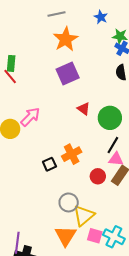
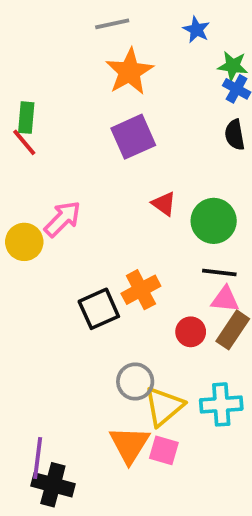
black line: (113, 145) -> (219, 272), turned 66
black square: (49, 164) -> (99, 309), size x1.5
pink square: (95, 236) -> (164, 450), moved
cyan cross: (114, 237) -> (221, 404), moved, turned -30

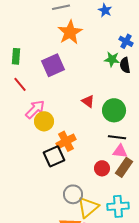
green star: (233, 66) -> (112, 59), moved
purple square: (133, 137) -> (53, 65), moved
red line: (24, 142) -> (20, 84), moved
yellow circle: (24, 242) -> (44, 121), moved
orange cross: (141, 290) -> (66, 141), moved

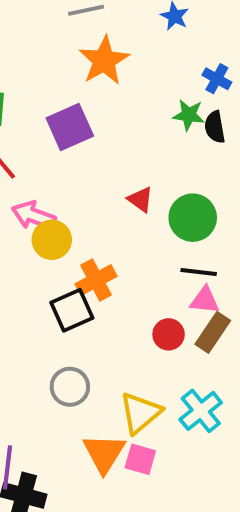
pink arrow: (35, 109) -> (34, 216), turned -115
gray circle: (73, 194) -> (70, 387), moved
cyan cross: (118, 206) -> (201, 411), turned -35

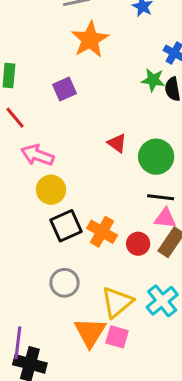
purple square: (70, 127) -> (65, 89), size x0.7
yellow circle: (52, 240) -> (51, 190), moved
orange cross: (96, 280) -> (102, 232), moved, turned -32

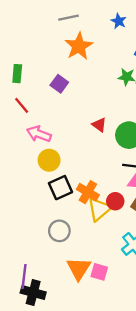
purple square: (65, 89) -> (59, 84), turned -30
yellow triangle: (117, 302) -> (99, 209), moved

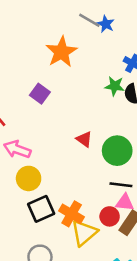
gray line: (68, 18) -> (89, 20), moved, turned 42
red circle: (115, 201) -> (110, 216), moved

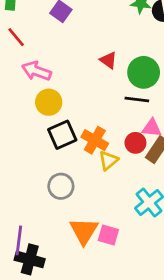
black line: (121, 185) -> (137, 99), moved
yellow triangle: (84, 233) -> (108, 160), size x0.7

